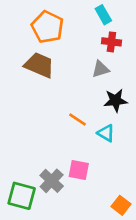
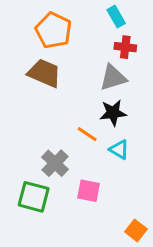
gray triangle: (101, 69) -> (113, 78), size x1.4
black star: (116, 100) -> (113, 113), moved
gray cross: (52, 181) -> (55, 163), moved
green square: (22, 196) -> (34, 197), moved

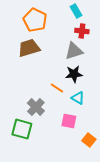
brown trapezoid: (44, 73) -> (29, 48), turned -40
pink square: (89, 191) -> (69, 121), moved
orange square: (136, 230) -> (89, 140), moved

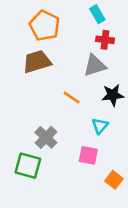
black star: (74, 74) -> (113, 95), moved
orange line: (57, 88) -> (72, 98), moved
cyan triangle: (78, 98) -> (100, 126), turned 40

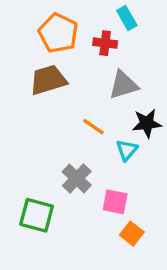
red cross: (105, 40) -> (105, 43), moved
cyan triangle: (100, 126) -> (127, 150), moved
gray cross: (46, 137) -> (77, 178), moved
orange square: (114, 180) -> (132, 234), moved

